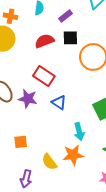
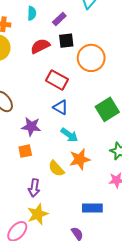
red rectangle: (44, 76) -> (57, 80), moved
purple star: (28, 99) -> (31, 127), moved
cyan arrow: (79, 132) -> (69, 135), moved, turned -36

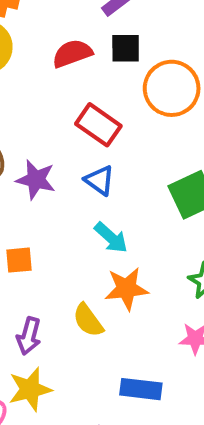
purple star: (31, 127) -> (36, 180), moved
yellow semicircle: (56, 169) -> (88, 320), moved

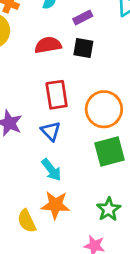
orange circle: (172, 88) -> (104, 109), moved
red rectangle: (98, 125) -> (57, 95), turned 36

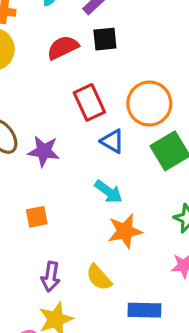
blue triangle: (51, 131) -> (112, 141), moved
yellow semicircle: (27, 221) -> (99, 277), moved

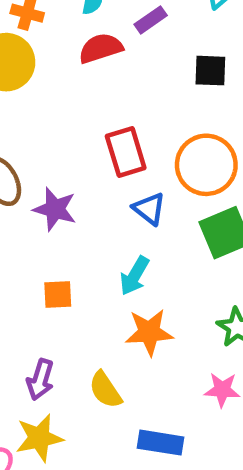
black square: (105, 39) -> (210, 71), moved
red semicircle: (63, 48) -> (101, 48), moved
cyan arrow: (108, 192) -> (134, 276), turned 76
orange square: (37, 217) -> (58, 295), moved

